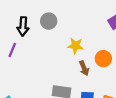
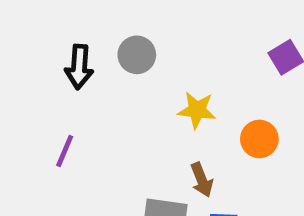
purple line: (12, 50) -> (65, 151), moved
brown arrow: (84, 68) -> (202, 180), moved

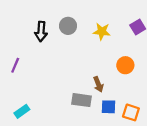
yellow star: (197, 110) -> (102, 31), moved
purple line: (65, 151) -> (15, 65), moved

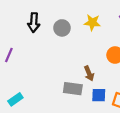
gray circle: (68, 26) -> (62, 28), moved

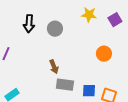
yellow star: (92, 23) -> (89, 15), moved
brown arrow: (89, 73) -> (54, 67), moved

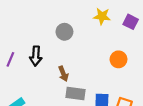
purple square: (115, 20) -> (131, 22), turned -32
black arrow: (29, 24) -> (36, 56), moved

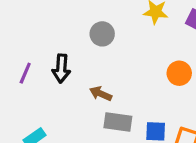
brown arrow: (63, 74) -> (101, 94), turned 136

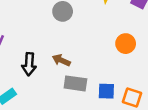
black arrow: (61, 68) -> (29, 64), moved

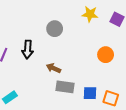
black arrow: (29, 64) -> (28, 49), moved

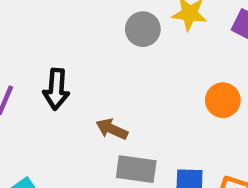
gray circle: (55, 29) -> (143, 29), moved

